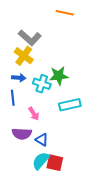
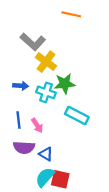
yellow cross: (24, 56) -> (46, 62), moved
blue line: (13, 98) -> (18, 120), moved
cyan rectangle: (70, 105) -> (77, 116), turned 40

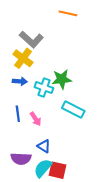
yellow cross: (46, 62) -> (23, 58), moved
purple semicircle: (24, 147) -> (21, 159), moved

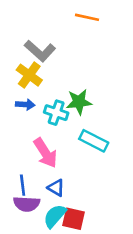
blue line: (18, 114) -> (23, 185), moved
pink arrow: (36, 119) -> (45, 153), size x1.6

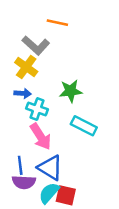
orange line: (87, 17) -> (57, 23), moved
cyan cross: (56, 113) -> (37, 109), moved
blue triangle: (56, 188) -> (50, 168), size x1.6

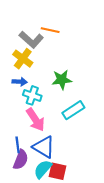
orange line: (57, 23) -> (50, 30), moved
cyan rectangle: (84, 126) -> (73, 110), turned -60
purple semicircle: (24, 182) -> (21, 160), turned -72

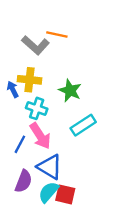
yellow cross: (23, 59) -> (29, 80), moved, turned -30
green star: (62, 80) -> (70, 91), turned 30
blue arrow: (20, 82) -> (13, 89), moved, turned -120
blue line: (18, 145) -> (20, 144), moved, turned 35

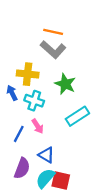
gray L-shape: (35, 45) -> (53, 50), moved
blue arrow: (13, 89) -> (12, 93), moved
pink arrow: (40, 136) -> (38, 126), size x0.6
blue triangle: (50, 167) -> (46, 155), size x0.7

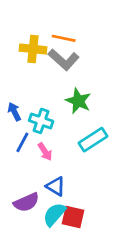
yellow cross: (28, 74) -> (33, 49), moved
blue line: (19, 134) -> (22, 142), moved
purple semicircle: (22, 168) -> (26, 202), turned 45

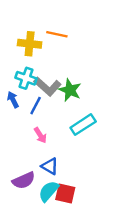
gray L-shape: (64, 60) -> (47, 87), moved
cyan cross: (41, 121) -> (26, 78), moved
blue line: (22, 142) -> (36, 106), moved

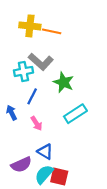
yellow cross: (30, 44) -> (30, 26), moved
cyan cross: (26, 78) -> (23, 71), turned -30
gray L-shape: (47, 87) -> (41, 62), moved
blue arrow: (13, 100) -> (12, 113), moved

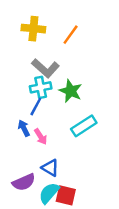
orange line: (52, 31) -> (71, 35), moved, turned -66
cyan cross: (23, 71) -> (41, 87), moved
blue arrow: (12, 113) -> (24, 128), moved

